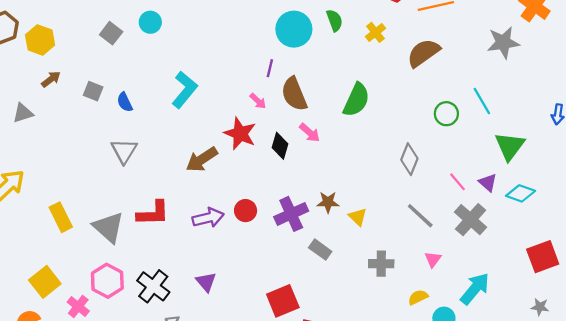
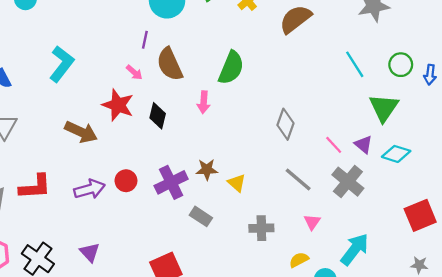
green circle: (446, 114) -> (401, 65), moved
pink arrow: (310, 133) -> (204, 102), moved, turned 55
brown arrow: (202, 159) -> (81, 132), turned -120

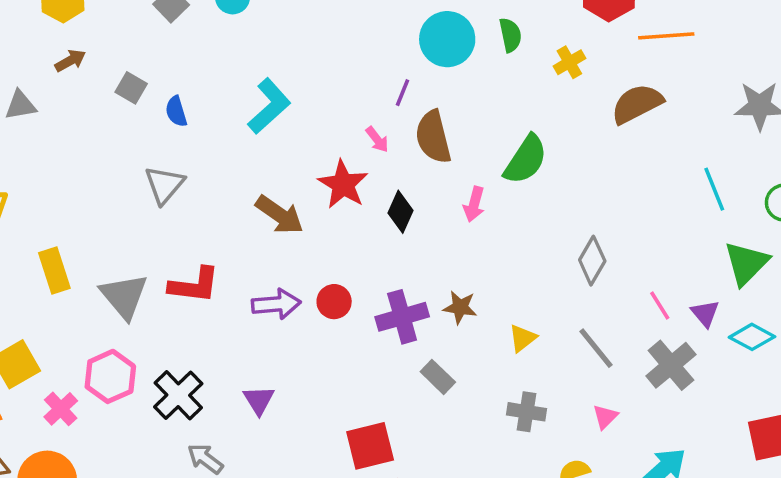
yellow triangle: (237, 183) -> (523, 338), moved, turned 30

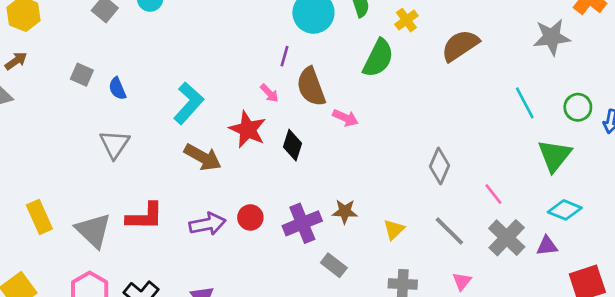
brown arrow: (70, 61) -> (16, 61), moved
cyan L-shape: (269, 106) -> (189, 103), moved
green semicircle: (526, 160) -> (378, 58), moved
pink arrow: (474, 204) -> (345, 118), moved, turned -75
purple triangle: (705, 313) -> (547, 246), moved, turned -50

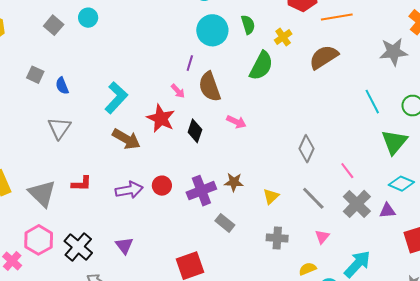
pink arrow: (345, 118) -> (236, 122), moved
red L-shape: (145, 217) -> (82, 184), size x0.7

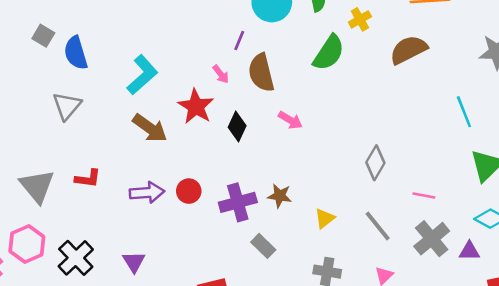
blue semicircle: (62, 86) -> (76, 53), size x1.5
pink line: (347, 171) -> (424, 196), turned -48

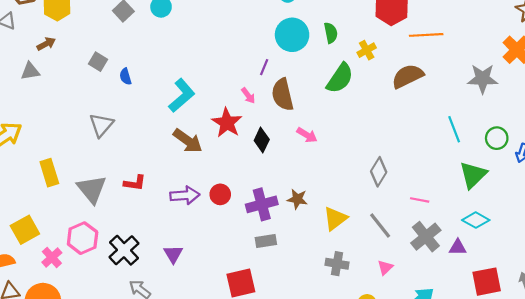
blue semicircle: (76, 53) -> (125, 76), size x0.6
gray triangle: (67, 106) -> (101, 125), moved
yellow triangle: (325, 218) -> (335, 219), size x1.4
gray rectangle: (263, 246) -> (266, 241), moved, turned -54

